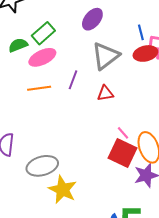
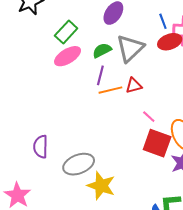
green semicircle: (18, 45) -> (102, 50), moved
orange line: (39, 88) -> (110, 90), moved
pink line: (123, 133) -> (149, 117), moved

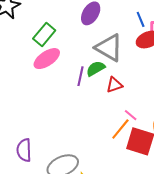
gray triangle: (130, 48) -> (109, 48), turned -44
green semicircle: (102, 50) -> (96, 68), moved
orange line: (110, 90) -> (120, 129), moved, turned -35

